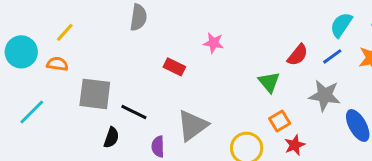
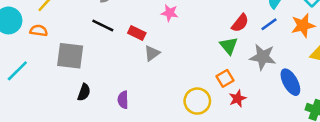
green triangle: (269, 82) -> (229, 46), moved
black line: (134, 112) -> (103, 26), moved
gray triangle: (192, 125) -> (152, 53), moved, size x0.6

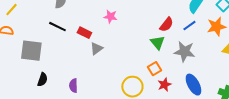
blue ellipse: (290, 82) -> (193, 85), moved

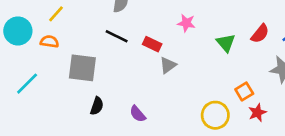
green triangle: (157, 43) -> (226, 43), moved
purple semicircle: (73, 86) -> (138, 114), turned -40

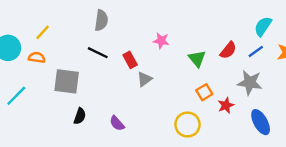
red rectangle: (152, 44) -> (130, 60), turned 35
orange square: (244, 92) -> (204, 92), moved
red star: (257, 113) -> (226, 105), moved

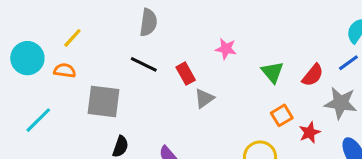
red semicircle: (228, 50) -> (313, 75), moved

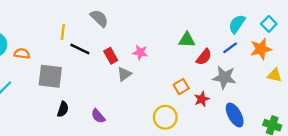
gray semicircle: (148, 22) -> (99, 18), moved, turned -54
yellow line: (72, 38) -> (63, 32), moved, turned -35
pink star: (226, 49) -> (140, 52), moved
green triangle: (272, 72) -> (187, 40), moved, turned -48

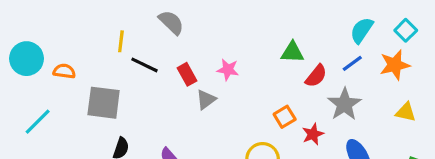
yellow triangle: (274, 75) -> (406, 112), moved
gray star: (224, 77) -> (344, 104), turned 30

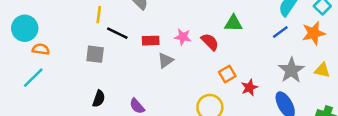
orange semicircle: (64, 71) -> (41, 49), moved
red rectangle: (187, 74) -> (151, 41), turned -63
red semicircle: (316, 76) -> (210, 42), moved, turned -84
gray square: (104, 103) -> (95, 54), moved, size x0.7
gray star: (344, 104) -> (291, 70), moved

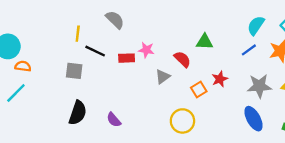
pink star: (183, 37) -> (146, 50), moved
gray triangle: (165, 60) -> (163, 77), moved
gray star: (291, 70) -> (259, 86), turned 30
red star: (249, 88) -> (220, 79), moved
black semicircle: (99, 99) -> (78, 113), size x1.5

